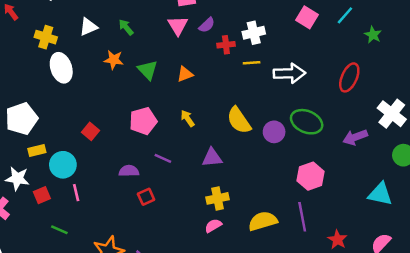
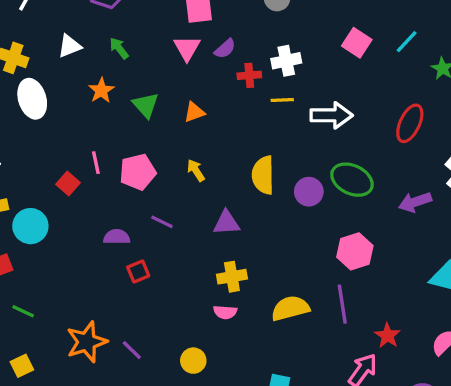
orange star: (114, 60) -> (101, 90), turned 30
yellow semicircle: (239, 120) -> (263, 175), turned 32
pink line: (76, 193) -> (96, 163), moved
pink semicircle: (213, 226) -> (225, 312), turned -147

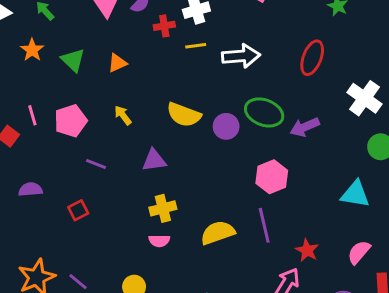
yellow semicircle: (263, 175) -> (184, 115), turned -64
purple arrow: (415, 202) -> (305, 127), moved
purple semicircle: (117, 237) -> (31, 189), moved

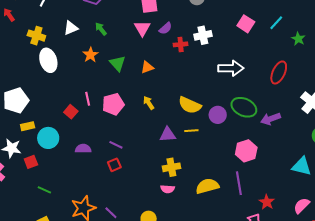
yellow line: (196, 46) -> (191, 131), moved
purple line: (96, 164) -> (116, 145), moved

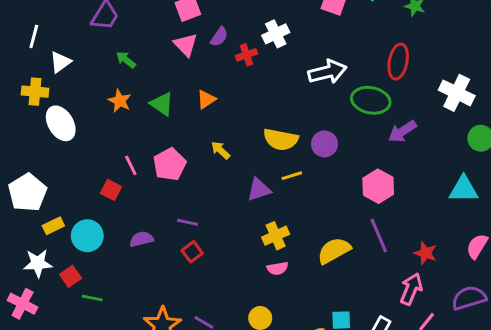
white triangle: (71, 28) -> (60, 62), moved
green ellipse: (244, 107) -> (371, 100), moved
green line: (44, 190) -> (92, 298), moved

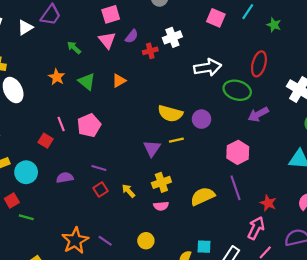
green arrow: (126, 60) -> (74, 48), moved
white triangle: (60, 62) -> (25, 28), moved
yellow arrow: (220, 150) -> (128, 191), moved
purple triangle: (259, 190) -> (152, 148), turned -42

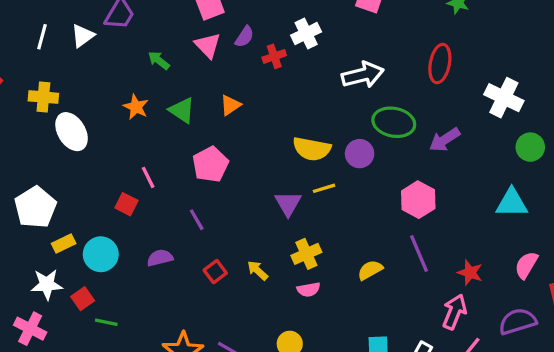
green ellipse: (237, 90) -> (394, 122), moved
pink pentagon: (89, 125) -> (210, 164), moved
purple line: (99, 168) -> (197, 220), moved, turned 48
yellow semicircle: (203, 196) -> (370, 270), size x0.7

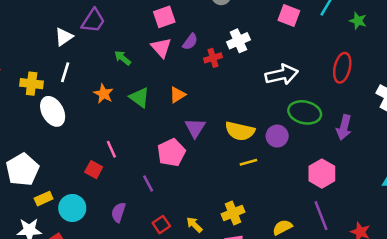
white line: (42, 37) -> (65, 72), moved
purple arrow: (445, 140) -> (344, 127), turned -45
pink pentagon: (210, 164) -> (171, 153), moved
purple triangle: (288, 204) -> (195, 128), moved
purple semicircle: (160, 258) -> (118, 212), turned -60

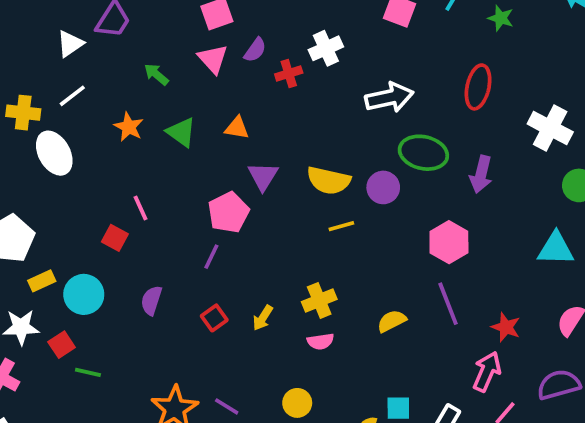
white line: (65, 72) -> (72, 96), turned 36
orange triangle: (177, 95) -> (237, 128), turned 42
purple line: (148, 183) -> (211, 257), moved, turned 54
yellow arrow: (194, 225) -> (263, 318), turned -102

